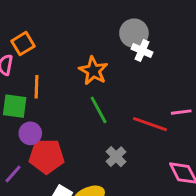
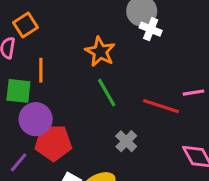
purple circle: (30, 133) -> (36, 119), size x1.4

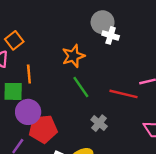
orange star: (100, 52) -> (73, 56), turned 30

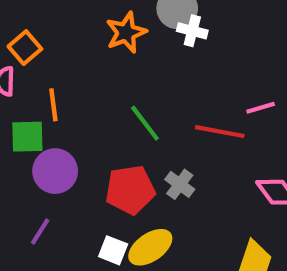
orange star: (73, 56) -> (126, 33), moved
red pentagon: (43, 129) -> (130, 190), moved

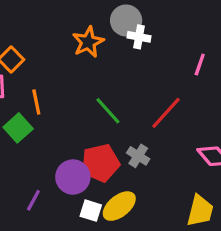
pink line: (261, 108) -> (200, 64), moved, turned -50
red line: (220, 132) -> (166, 113), turned -54
green square: (27, 137) -> (18, 128), turned -36
purple circle: (55, 171) -> (73, 177), moved

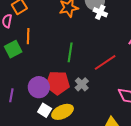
green line: (108, 111) -> (70, 52), turned 36
purple line: (33, 200) -> (11, 95), turned -32

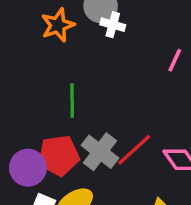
red line: (105, 62) -> (134, 150), moved
gray cross: (82, 84) -> (100, 152), size x1.5

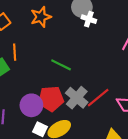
orange star: (58, 25) -> (41, 17), moved
green line: (72, 100) -> (61, 65), turned -66

